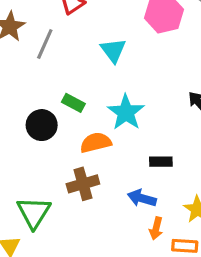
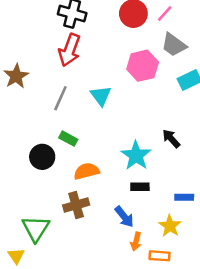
gray line: (45, 44) -> (60, 98), moved
cyan star: (126, 112) -> (136, 156), moved
blue arrow: (142, 198) -> (124, 217), turned -145

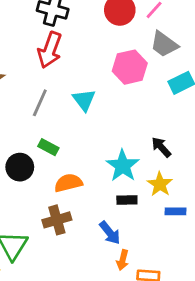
yellow star: (170, 226) -> (160, 184), moved

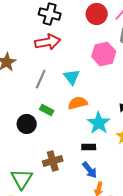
red arrow: (50, 50) -> (48, 42), turned -120
orange semicircle: (68, 183) -> (78, 103), moved
black rectangle: (127, 200) -> (89, 147), moved

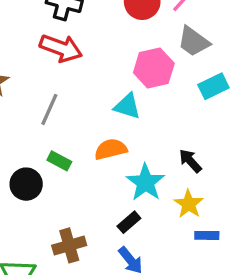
red arrow: (48, 42) -> (61, 48), turned 30
cyan triangle: (72, 77) -> (127, 106), moved, turned -36
black rectangle: (89, 147) -> (129, 222), turned -40

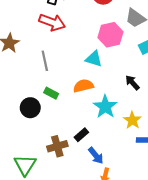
gray line: (49, 109) -> (45, 61), turned -36
black arrow: (190, 161) -> (132, 83), moved
black rectangle: (129, 222) -> (81, 135), moved

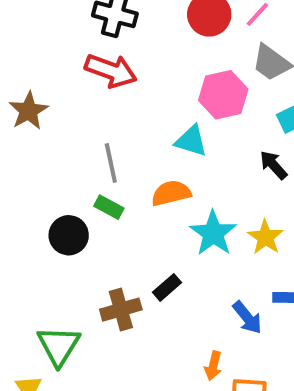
gray line: (45, 61) -> (111, 163), moved
black arrow: (132, 83) -> (273, 165), moved
yellow star: (132, 120) -> (265, 237), moved
blue arrow: (96, 156) -> (247, 318), moved

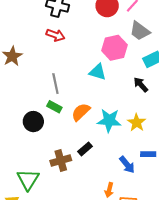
red arrow: (111, 71) -> (55, 35), size x0.7
orange semicircle: (171, 193) -> (81, 112), moved, turned -30
cyan star: (213, 233) -> (109, 120), turned -30

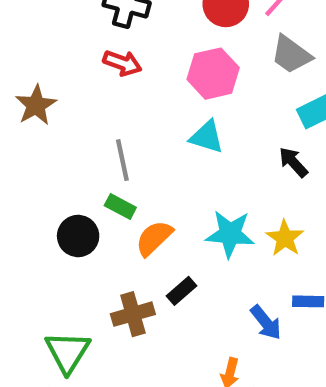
pink hexagon: (114, 48) -> (213, 74), moved
orange semicircle: (81, 112) -> (154, 238), moved

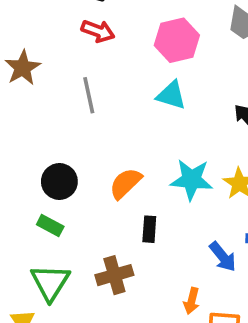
gray line: (122, 160) -> (89, 95), moved
green rectangle: (120, 206) -> (50, 226), moved
black rectangle: (181, 291) -> (149, 229), turned -45
brown cross: (133, 314) -> (114, 275), moved

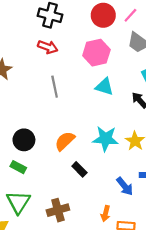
gray line: (89, 95) -> (55, 87), moved
cyan triangle: (171, 95) -> (104, 87), moved
black rectangle: (149, 229) -> (79, 169), turned -49
brown cross: (114, 275) -> (58, 210), moved

